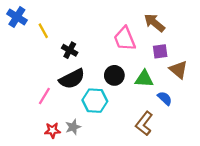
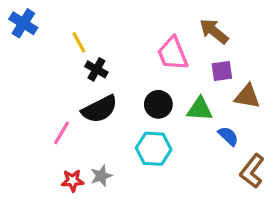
yellow line: (43, 31) -> (79, 42), moved
brown triangle: (178, 70) -> (247, 96), turned -30
cyan hexagon: (95, 101) -> (154, 149), moved
brown L-shape: (144, 124) -> (252, 171), moved

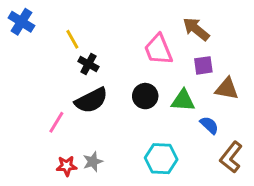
cyan hexagon: (154, 149) -> (161, 159), moved

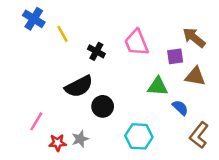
blue cross: (21, 22) -> (34, 19), moved
brown arrow: (196, 29) -> (194, 38), moved
black cross: (88, 64) -> (96, 51), moved
black circle: (145, 96) -> (103, 106), moved
pink line: (56, 122) -> (36, 121), moved

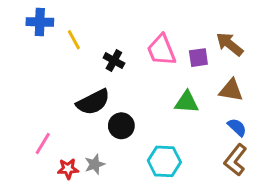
blue cross: (34, 19) -> (40, 22), turned -30
purple square: (175, 56) -> (198, 58), moved
blue semicircle: (180, 108) -> (237, 127), moved

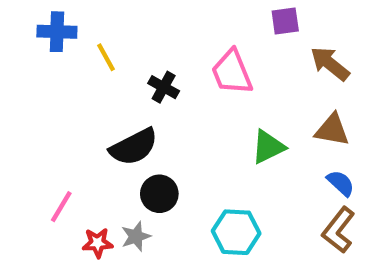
purple square: (198, 58) -> (285, 21), moved
green triangle: (187, 102) -> (268, 147), turned -30
black circle: (121, 126) -> (159, 194), moved

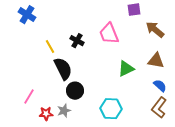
blue cross: (57, 32) -> (27, 15), turned 30
yellow line: (106, 57) -> (50, 47), moved
black semicircle: (134, 147) -> (63, 69), turned -90

